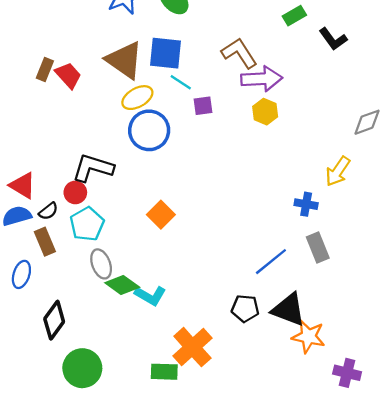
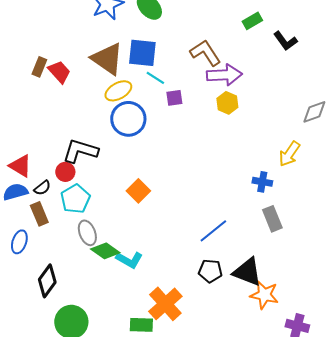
blue line: (271, 262) -> (213, 231), moved

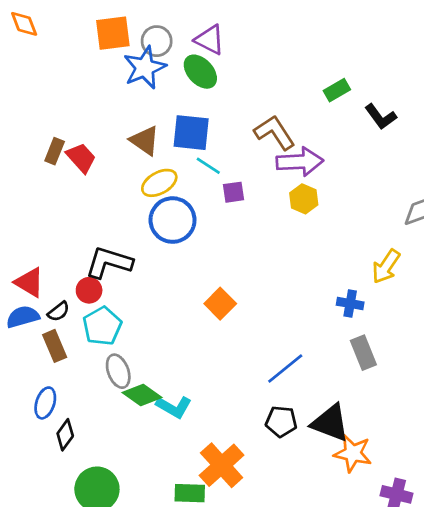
brown triangle: (107, 59) -> (145, 141), size x0.7
orange square: (138, 191) -> (220, 304), moved
blue ellipse: (19, 242) -> (45, 403), moved
black diamond: (47, 281) -> (65, 435), size x0.7

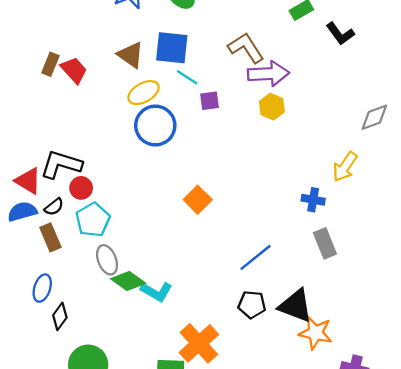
black L-shape: (109, 262) -> (61, 164), moved

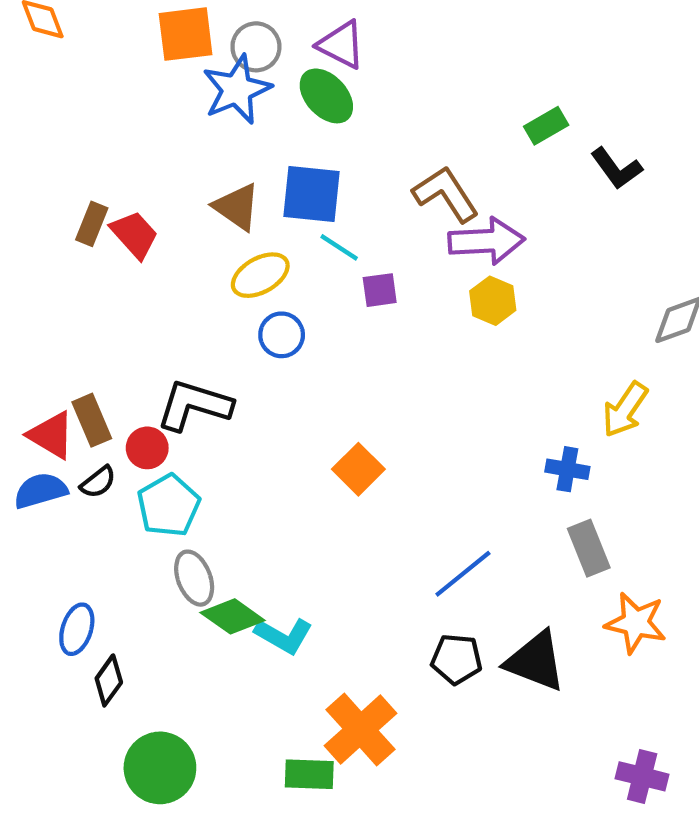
blue circle: (155, 126) -> (282, 335), size x0.6
black L-shape: (61, 164) -> (194, 405), moved
brown rectangle: (50, 237) -> (92, 420), moved
orange star: (315, 333) -> (636, 623), moved

